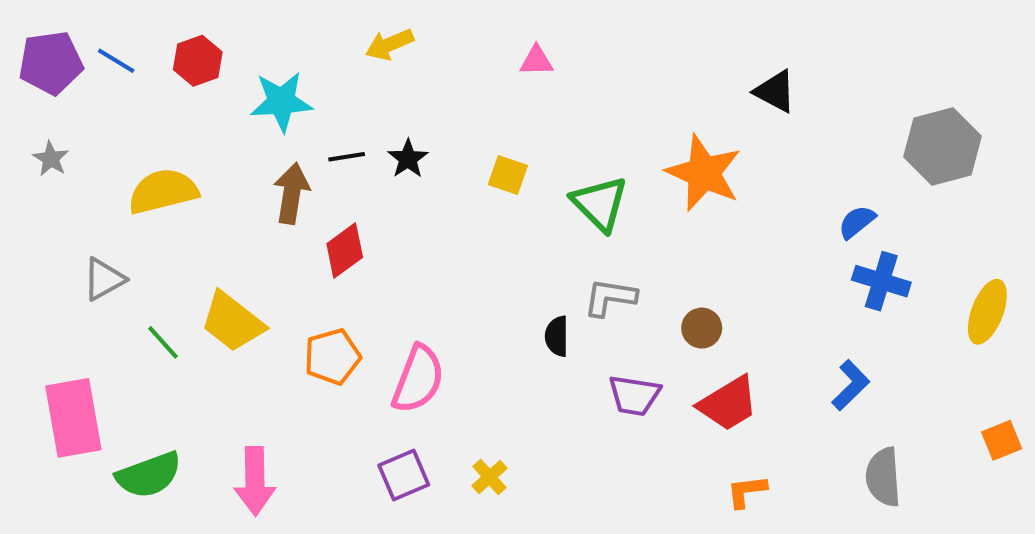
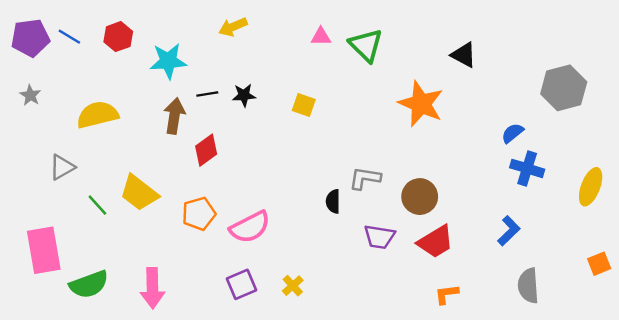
black star: (408, 159) -> (244, 95), turned 30
green triangle: (600, 204) -> (366, 45), moved
brown circle: (702, 328) -> (420, 197), size x1.5
pink semicircle: (418, 379) -> (250, 227), turned 42

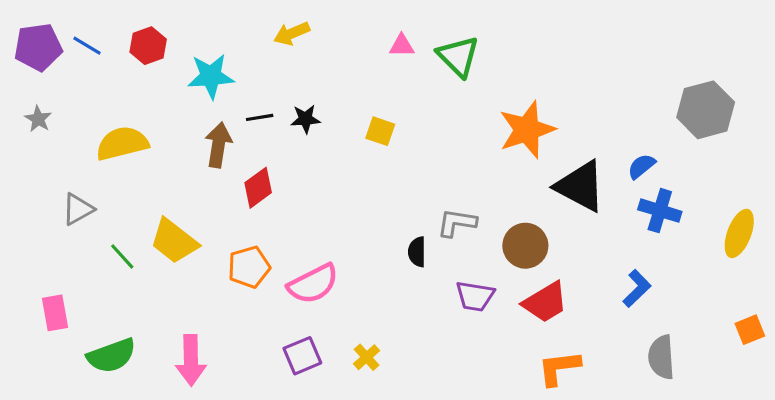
black triangle: (464, 55) -> (580, 186), moved, size x1.6
orange star: (421, 104) -> (527, 130), turned 30
pink rectangle: (44, 250) -> (55, 313), size x0.6
orange L-shape: (447, 294) -> (559, 368), size x1.4

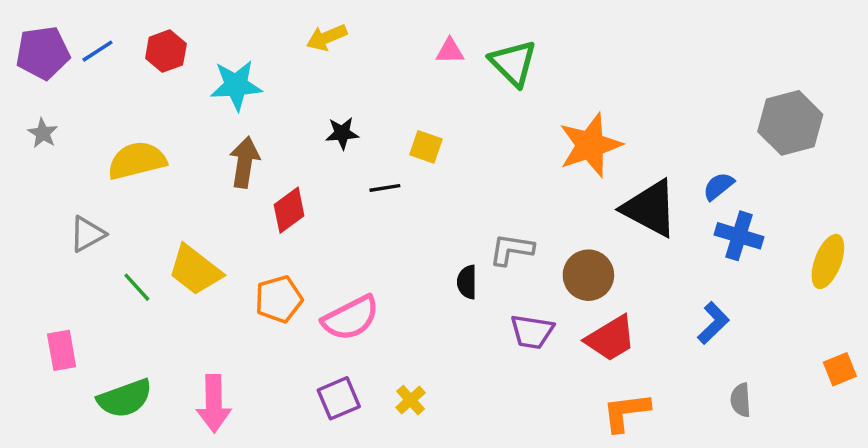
blue line: (87, 46) -> (97, 51), turned -64
black line: (260, 117) -> (385, 188), moved
gray semicircle: (661, 357) -> (741, 400), size x0.7

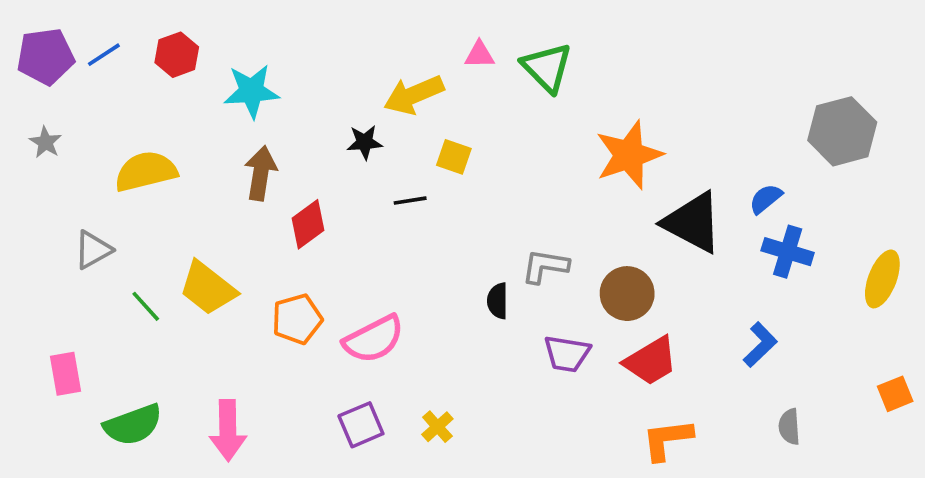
yellow arrow: (327, 37) -> (414, 95), moved, size x1.4

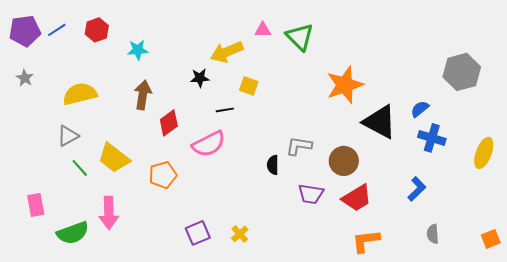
cyan star: (252, 91) -> (138, 50), size x0.7
gray triangle: (93, 250) -> (68, 136), moved
pink semicircle: (374, 339) -> (209, 144), moved
orange square: (895, 394) -> (491, 239), moved
pink arrow: (228, 430) -> (109, 213), moved

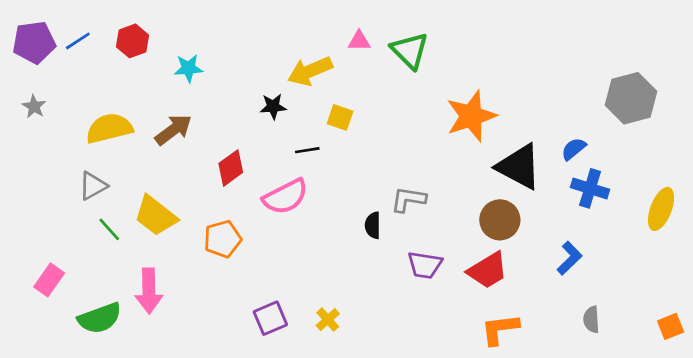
brown arrow: (143, 95) -> (173, 130), moved, turned 44
brown circle: (344, 161) -> (500, 220), moved
pink rectangle: (36, 205) -> (49, 280), turned 45

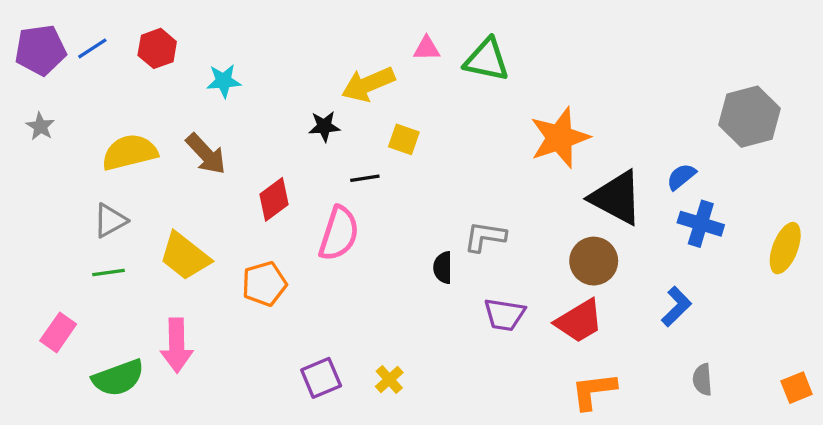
green triangle: (410, 50) -> (487, 60), turned -33
brown arrow: (173, 130) -> (206, 154), turned 84
pink semicircle: (285, 197) -> (339, 233), turned -45
green line: (109, 229) -> (108, 272), moved, turned -56

